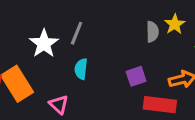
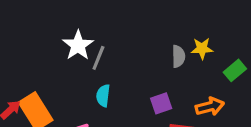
yellow star: (175, 24) -> (202, 48), turned 30
white star: (44, 44) -> (78, 45), moved

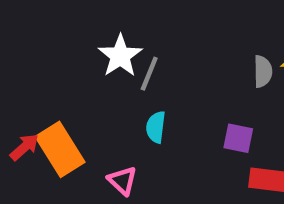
purple square: (161, 103) -> (238, 138), turned 30

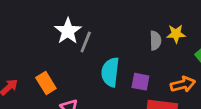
cyan semicircle: (156, 127) -> (110, 72), moved, size x1.5
orange rectangle: (60, 149) -> (46, 83), moved, size x0.7

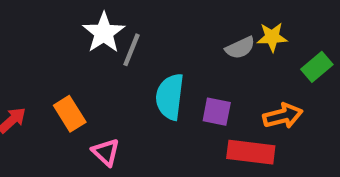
gray semicircle: (155, 41) -> (240, 48), turned 66

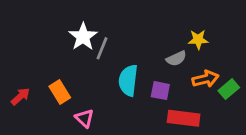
gray semicircle: (240, 48) -> (176, 58), moved
green rectangle: (317, 67) -> (229, 89), moved
orange arrow: (283, 116) -> (205, 79), moved

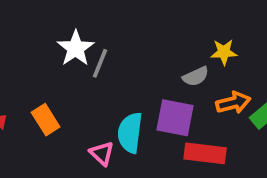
cyan semicircle: (128, 80) -> (130, 133), moved
purple square: (160, 91) -> (175, 118), size x1.5
pink triangle: (85, 118) -> (102, 153), moved

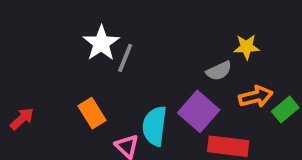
purple square: (175, 118) -> (199, 111), turned 30
orange rectangle: (46, 120) -> (92, 113), moved

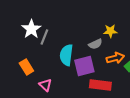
purple square: (199, 111) -> (84, 66), turned 35
cyan semicircle: (155, 126) -> (66, 55), moved

